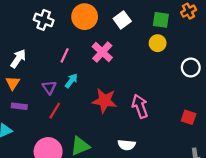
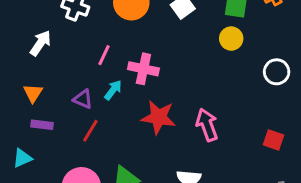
pink cross: (102, 52) -> (143, 69), moved, turned -30
white arrow: (18, 59) -> (40, 43), moved
purple triangle: (49, 87) -> (83, 99), turned -32

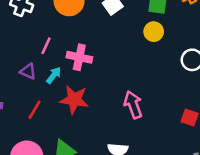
purple triangle: (83, 99) -> (28, 71), moved
red star: (159, 117) -> (74, 100), moved

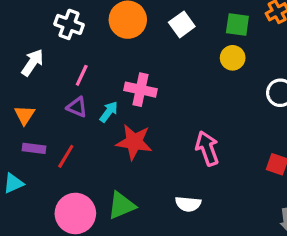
pink line: (46, 46) -> (82, 75), moved
red line: (34, 110) -> (66, 156), moved

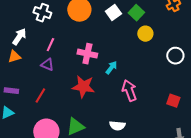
green square: (237, 24) -> (136, 13), moved, turned 35
cyan arrow: (109, 112) -> (111, 68), moved
orange triangle: (25, 115) -> (14, 57), moved, turned 40
purple rectangle: (34, 148) -> (11, 91), moved

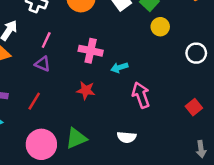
cyan arrow: (111, 68) -> (119, 68), turned -144
red star: (83, 87) -> (86, 90), size x0.7
red square: (173, 101) -> (194, 107), turned 32

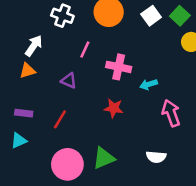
pink line: (46, 40) -> (85, 49), moved

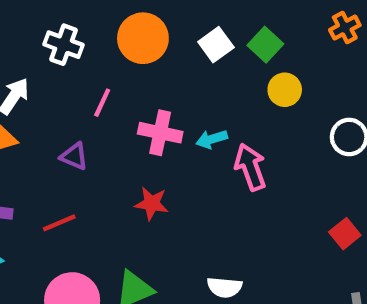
cyan arrow: (149, 84) -> (212, 139), moved
pink arrow: (171, 113) -> (250, 167), moved
red line: (60, 119) -> (59, 223), turned 36

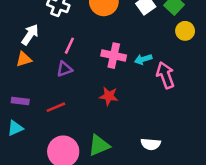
pink line: (102, 103) -> (69, 46), moved
purple triangle: (74, 156) -> (64, 69), turned -42

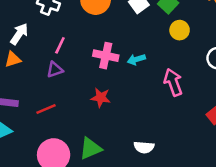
pink arrow: (165, 75) -> (173, 82), moved

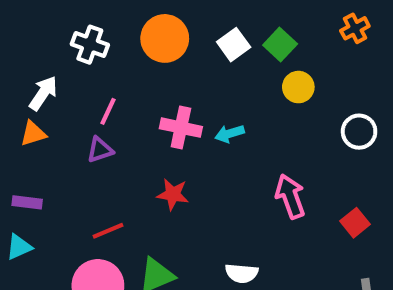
pink arrow: (173, 82) -> (290, 196), moved
red line: (46, 109) -> (108, 231), moved

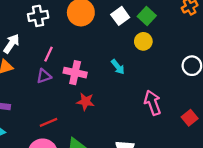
white cross: (90, 45) -> (38, 16), turned -30
yellow circle: (298, 87) -> (143, 41), moved
pink cross: (181, 128) -> (75, 73), moved
cyan arrow: (229, 134) -> (118, 67), turned -112

